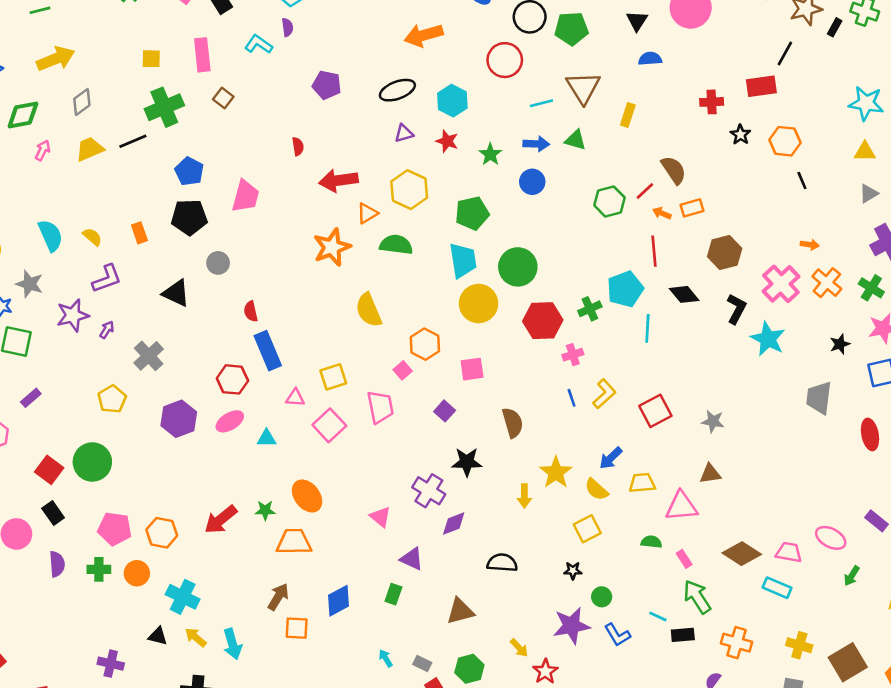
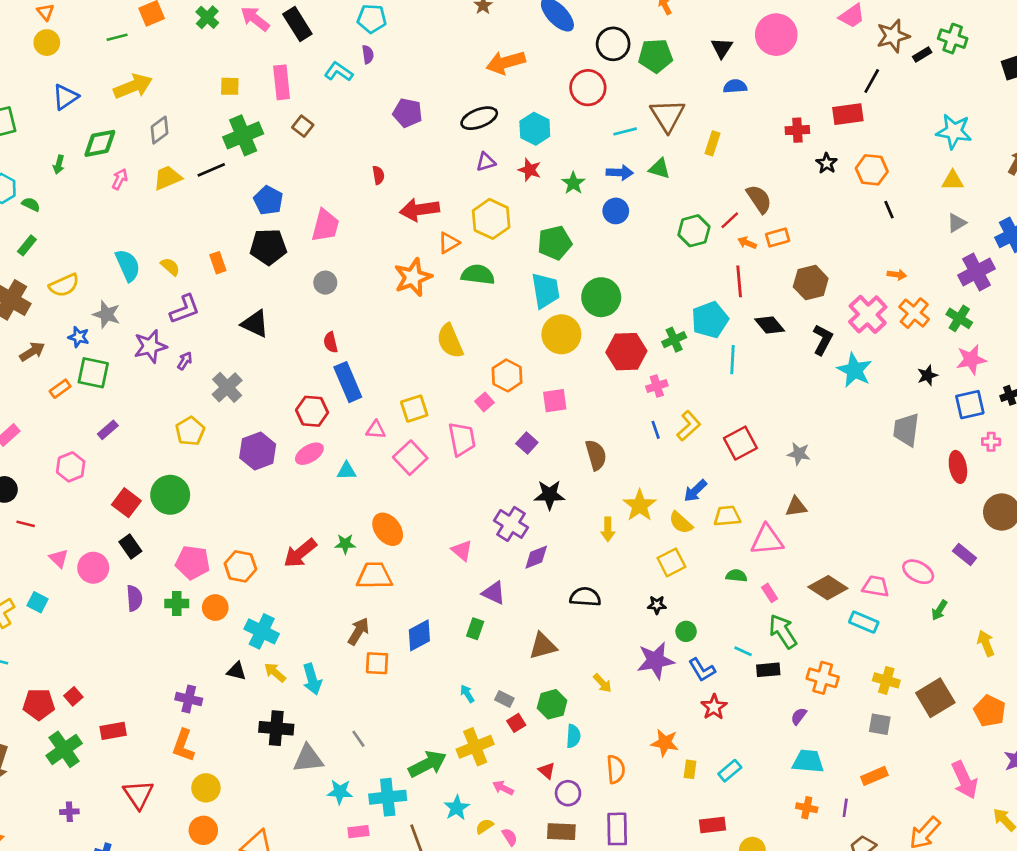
black rectangle: (835, 27) -> (922, 54), turned 30
gray circle: (218, 263) -> (325, 283), moved
red star: (545, 671) -> (714, 707), moved

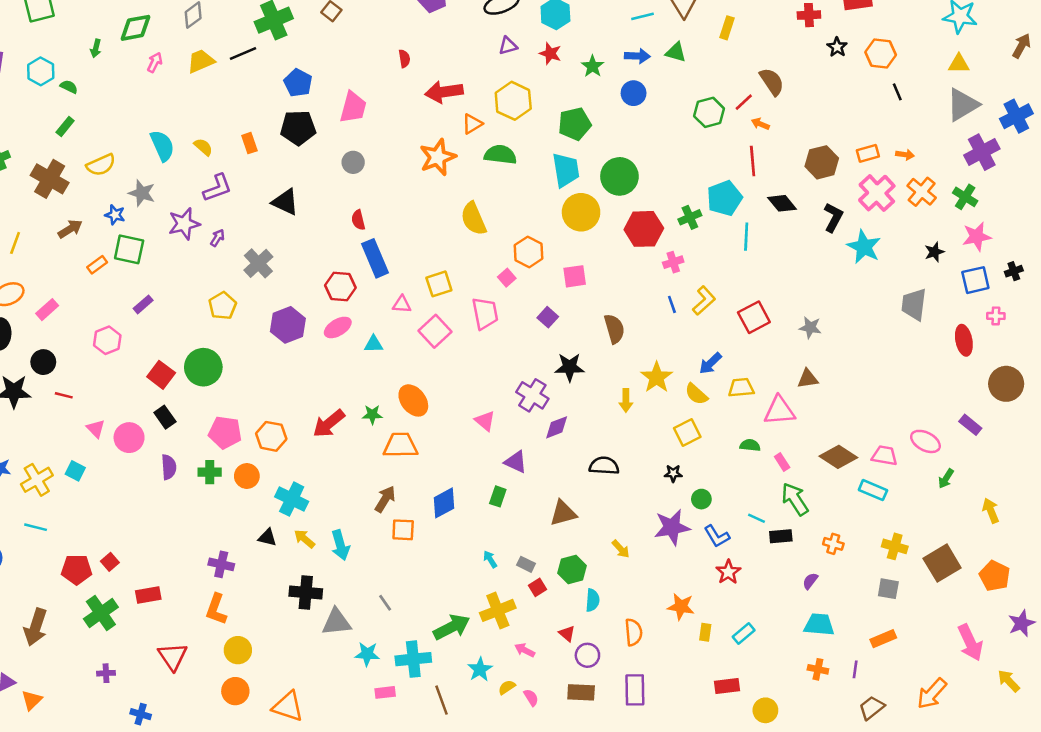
gray triangle: (957, 223) -> (963, 105), size x1.8
orange rectangle: (778, 237) -> (868, 153), moved
orange cross: (823, 678) -> (833, 544), size x0.7

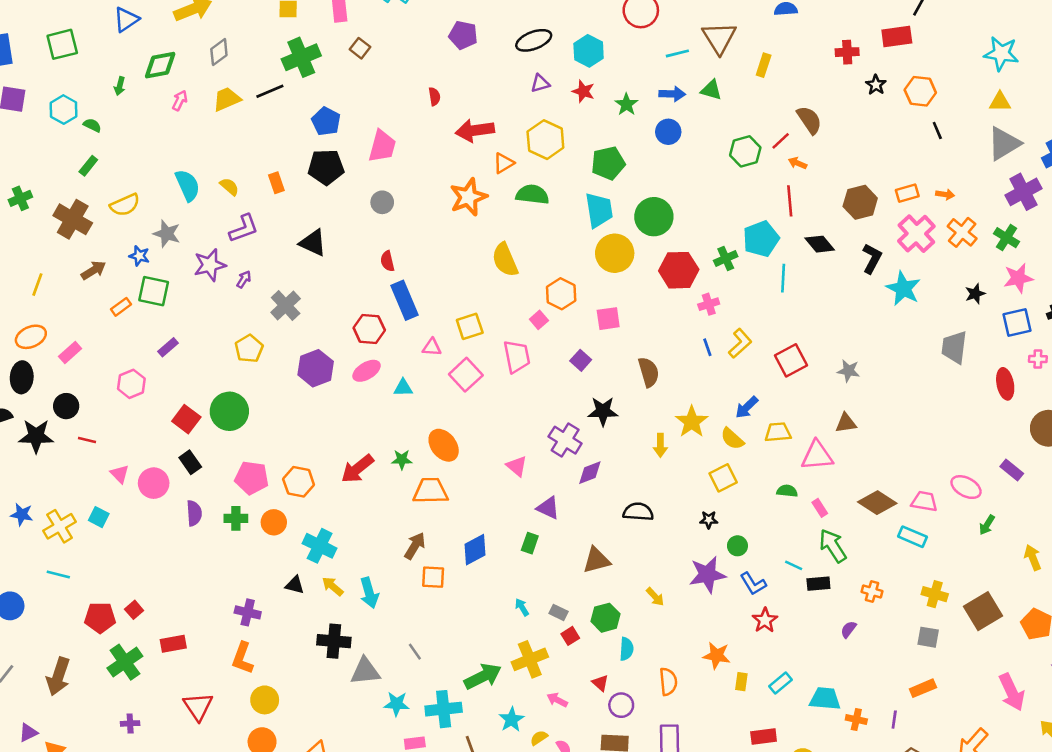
cyan trapezoid: (819, 625) -> (825, 699), moved

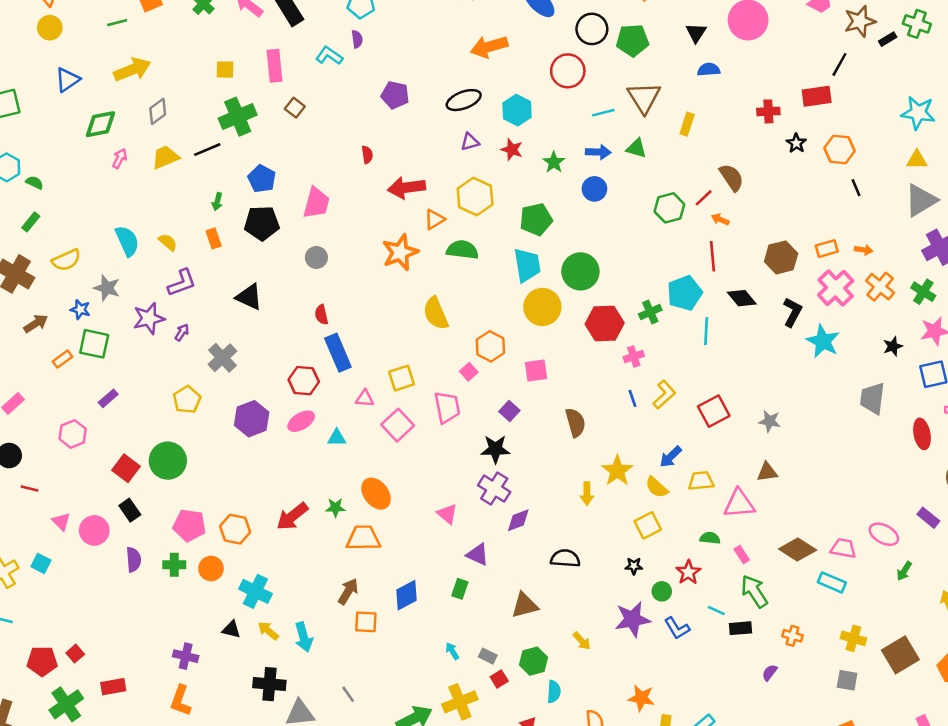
green arrow: (120, 86) -> (217, 202), moved
black star: (603, 411) -> (495, 449), moved
red star: (765, 620) -> (688, 572), moved

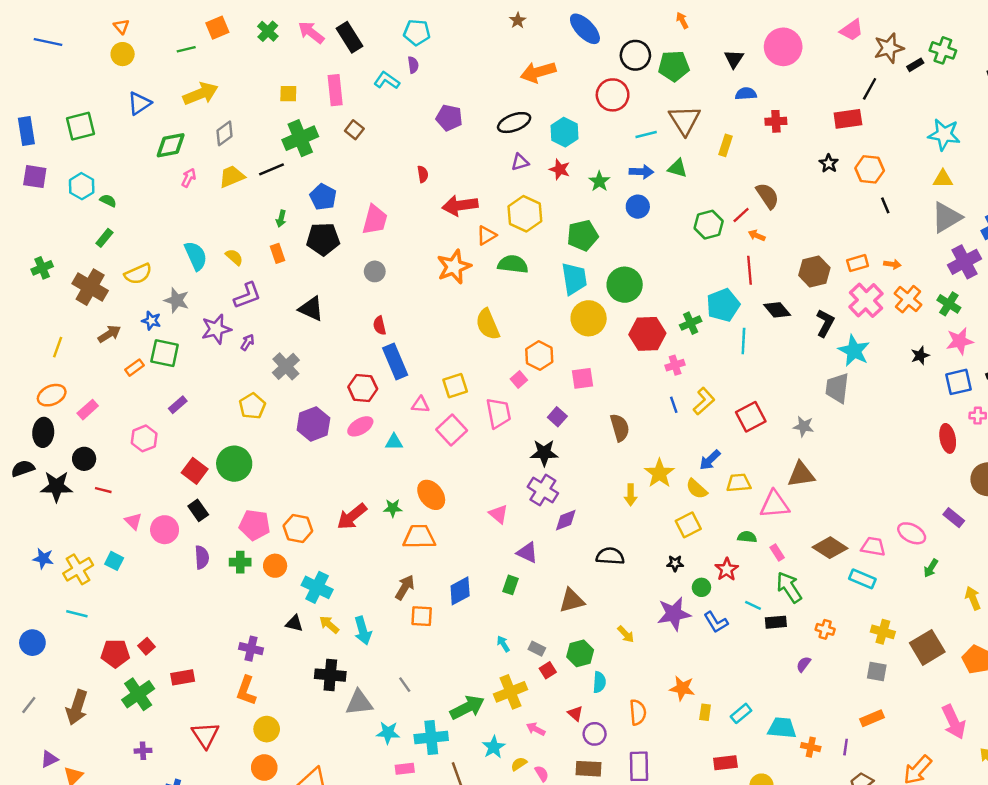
red cross: (768, 111) -> (776, 121), moved
gray trapezoid: (872, 398) -> (837, 388), moved
brown triangle: (767, 472) -> (801, 474), size x1.4

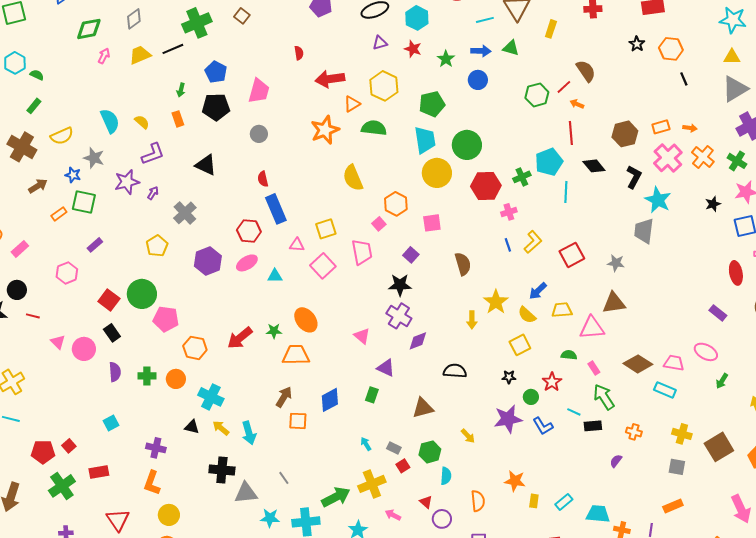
purple rectangle: (954, 518) -> (718, 313), moved
pink pentagon: (255, 525) -> (166, 319), moved
cyan square: (114, 561) -> (111, 423), moved, turned 35

